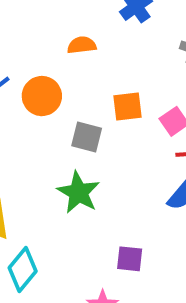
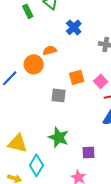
orange circle: (42, 96) -> (34, 64), moved
green star: (78, 193) -> (59, 137), moved

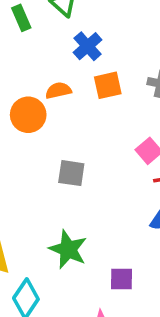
blue cross: (74, 27) -> (88, 46), moved
orange square: (77, 77) -> (108, 85), moved

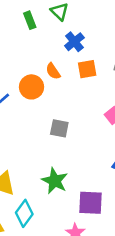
orange semicircle: (58, 91) -> (53, 71), turned -114
purple square: (122, 279) -> (91, 203), size x1.5

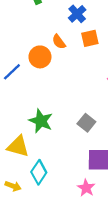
gray square: (59, 128) -> (86, 123), moved, turned 30
green star: (55, 181) -> (41, 121), moved

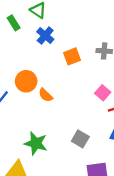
blue cross: (77, 14) -> (45, 35), moved
orange semicircle: (59, 42) -> (46, 95), moved

